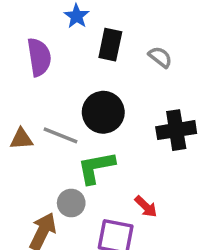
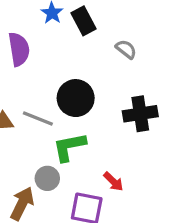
black rectangle: (110, 45) -> (84, 21), moved, turned -40

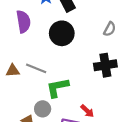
gray semicircle: (126, 49) -> (110, 29), moved, turned 80
black circle: (76, 98) -> (62, 33), moved

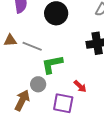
brown triangle: (13, 71) -> (10, 40), moved

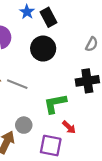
green L-shape: (52, 64) -> (55, 104), moved

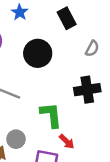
black rectangle: (49, 17) -> (67, 18), moved
green L-shape: (55, 104) -> (51, 115), turned 95

